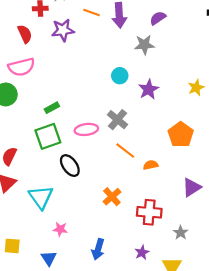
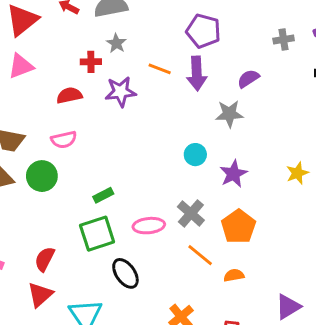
red semicircle: (25, 34) -> (69, 95), turned -78
pink semicircle: (21, 67) -> (64, 140), size x0.7
orange pentagon: (181, 135) -> (239, 227), moved

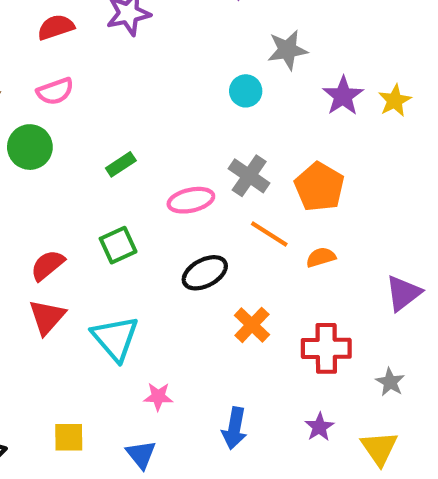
gray star: (229, 114) -> (287, 50), moved
purple star: (234, 174) -> (343, 96), moved
green square: (97, 234) -> (118, 245), moved, size x0.7
red semicircle: (45, 259) -> (47, 265), turned 30
black ellipse: (125, 273) -> (205, 273), moved, turned -76

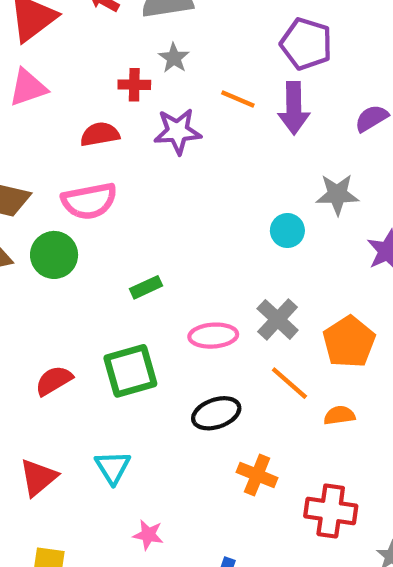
pink semicircle: (55, 91) -> (89, 201), size x1.4
green square: (118, 245) -> (130, 371), size x1.4
red triangle: (47, 317) -> (38, 477), moved
orange cross: (252, 325) -> (257, 475), turned -30
cyan triangle: (115, 338) -> (113, 467), size x0.7

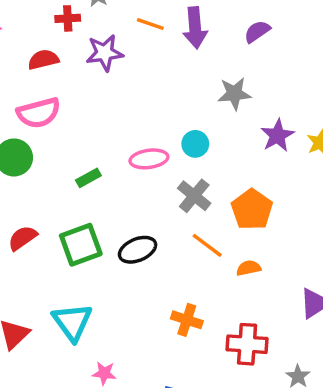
cyan circle: (287, 231) -> (195, 144), moved
pink ellipse: (213, 336) -> (149, 159), moved
red semicircle: (54, 381) -> (23, 238), moved
black ellipse: (216, 413) -> (138, 250), moved
cyan triangle: (113, 467) -> (72, 322), size x1.4

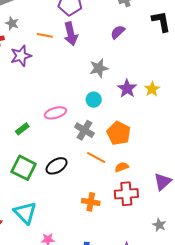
purple semicircle: (257, 32) -> (118, 32), moved
cyan circle: (195, 144) -> (94, 100), moved
green square: (81, 245) -> (24, 168), turned -35
red cross: (247, 344) -> (126, 194), moved

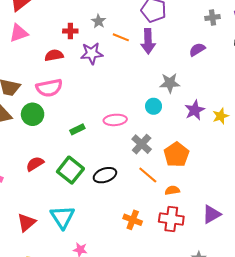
gray star: (12, 23) -> (99, 21), moved
cyan circle: (94, 100) -> (154, 106), moved

